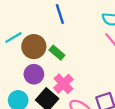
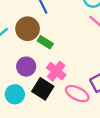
brown circle: (34, 47) -> (28, 29), moved

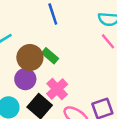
brown circle: (28, 29) -> (30, 58), moved

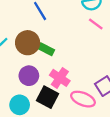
brown circle: (30, 58) -> (28, 43), moved

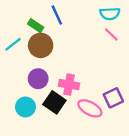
green rectangle: (46, 49) -> (36, 26), moved
pink cross: (60, 78) -> (69, 85), turned -30

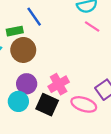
green rectangle: (36, 26) -> (15, 31), turned -35
pink cross: (69, 85) -> (59, 84), turned -30
cyan circle: (25, 107) -> (18, 101), moved

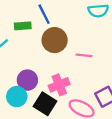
pink line: (92, 26) -> (84, 55), moved, turned -35
brown circle: (23, 50) -> (55, 40), moved

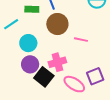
purple circle: (27, 80) -> (30, 64), moved
cyan circle: (17, 97) -> (28, 43), moved

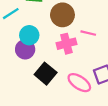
pink cross: (57, 62) -> (66, 44), moved
purple circle: (30, 64) -> (25, 49), moved

